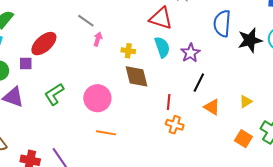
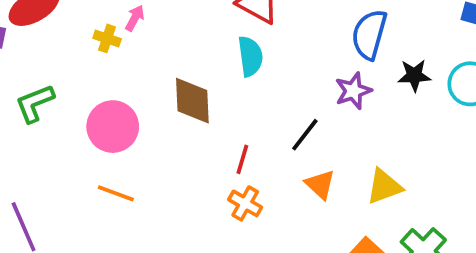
black star: (250, 40) -> (414, 75), size x0.7
yellow cross: (128, 51) -> (107, 38), moved
purple star: (190, 53) -> (353, 91), moved
yellow triangle: (246, 101) -> (384, 187), size x1.5

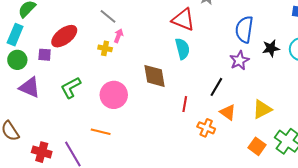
orange line: (116, 193) -> (101, 132), moved
orange cross: (245, 203) -> (206, 128), moved

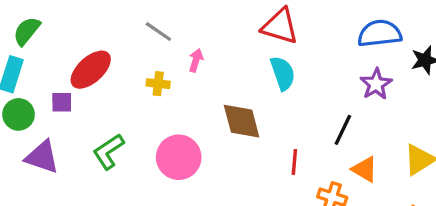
blue semicircle: (244, 29) -> (380, 33), turned 80
pink arrow: (119, 36) -> (196, 60), moved

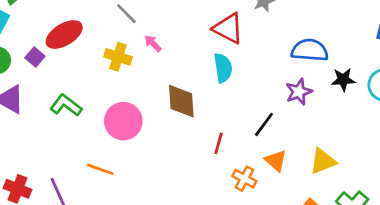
pink arrow: (196, 60) -> (153, 43), turned -72
yellow cross: (158, 84) -> (118, 57), size x1.4
purple square: (62, 102) -> (35, 57), turned 30
green L-shape: (108, 152) -> (66, 105), turned 60

